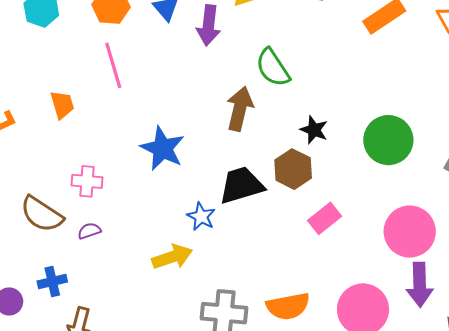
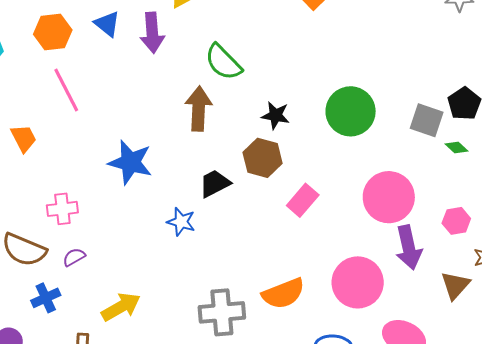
black trapezoid: (241, 185) -> (215, 183), size x0.7
yellow arrow: (172, 257) -> (121, 307), moved
blue cross: (52, 282) -> (46, 298), moved

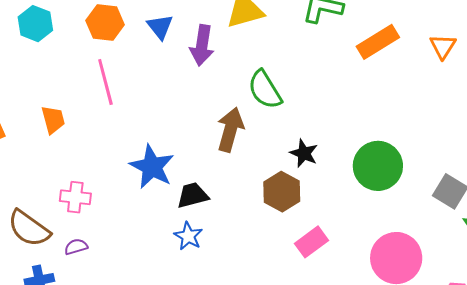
black trapezoid: (215, 183) -> (193, 195), moved

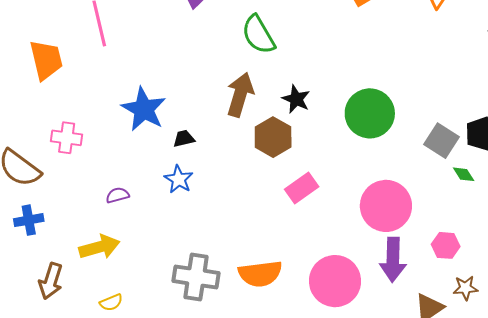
orange trapezoid: (53, 120) -> (46, 60), size x1.4
brown arrow: (230, 130) -> (240, 95), moved
black trapezoid: (193, 195) -> (184, 139), size x0.7
purple semicircle: (76, 247) -> (117, 195), moved

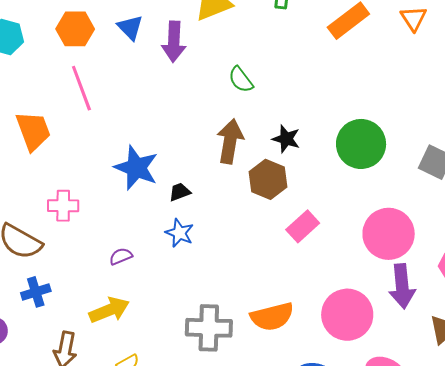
green semicircle: (258, 35) -> (241, 80), size x0.7

